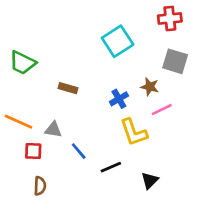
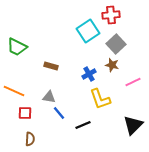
red cross: (170, 18) -> (111, 15), moved
gray square: (175, 61) -> (116, 44), moved, turned 30
pink line: (162, 110) -> (133, 82), moved
gray triangle: (53, 130) -> (49, 97), moved
black triangle: (150, 181) -> (133, 125), moved, size x1.5

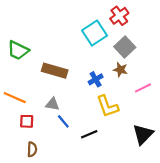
red cross: (111, 15) -> (119, 16), turned -30
brown rectangle: (51, 66) -> (55, 71), size x1.6

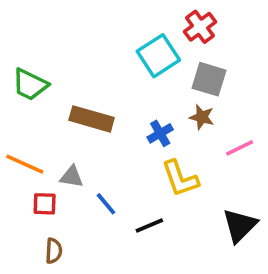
gray square: (125, 47) -> (209, 79), turned -30
gray triangle: (53, 104) -> (72, 177), moved

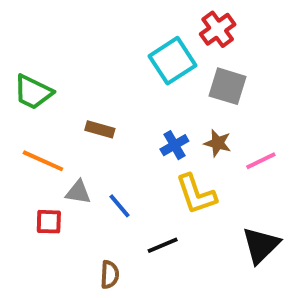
brown star: (202, 117) -> (218, 143), moved
brown rectangle: (92, 119) -> (100, 129), size x0.6
orange line: (25, 164) -> (43, 161), moved
blue line: (106, 204) -> (119, 206), moved
brown semicircle: (54, 251) -> (110, 275), moved

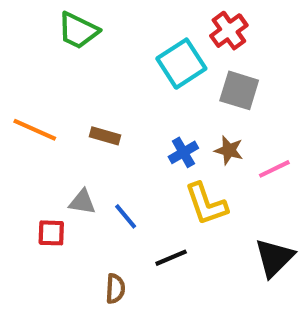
green trapezoid: (33, 92) -> (78, 31), moved
orange line: (43, 161) -> (35, 130), moved

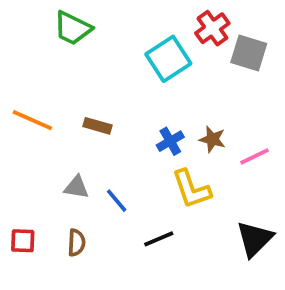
gray square: (239, 90) -> (249, 53), moved
red square: (51, 233) -> (23, 241), moved
brown semicircle: (115, 289) -> (76, 243), moved

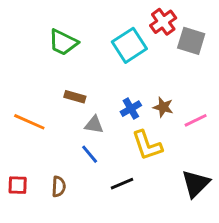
green trapezoid: (73, 28) -> (63, 42), moved
orange line: (32, 120) -> (29, 122), moved
gray triangle: (76, 187) -> (94, 125), moved

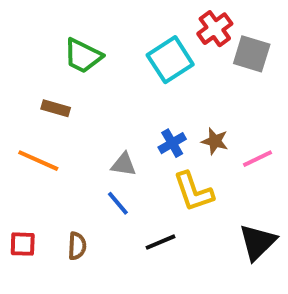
brown rectangle: (75, 97) -> (56, 108), moved

